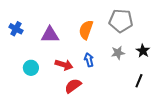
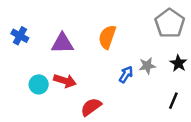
gray pentagon: (121, 21) -> (170, 23), moved, turned 30
blue arrow: (89, 60) -> (126, 74), moved, turned 48
red arrow: (64, 65) -> (65, 81), moved

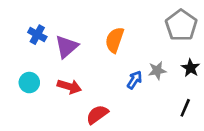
blue cross: (20, 36) -> (37, 35), moved
purple triangle: (62, 43) -> (67, 47), turned -40
cyan circle: (39, 84) -> (29, 83), moved

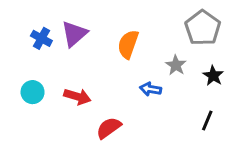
purple triangle: (67, 47) -> (74, 34), moved
gray star: (157, 71) -> (176, 65), moved, turned -30
blue arrow: (135, 80) -> (150, 89), turned -114

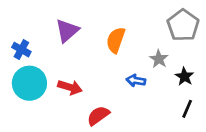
blue cross: (41, 38) -> (21, 50), moved
black star: (213, 76) -> (184, 76), moved
cyan circle: (33, 92) -> (29, 83), size x1.6

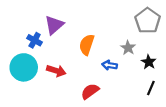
orange semicircle: (116, 40) -> (87, 45), moved
blue cross: (21, 50) -> (35, 40), moved
red semicircle: (98, 116) -> (90, 91), moved

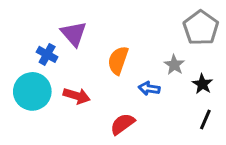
purple triangle: (54, 25) -> (74, 34), turned -30

